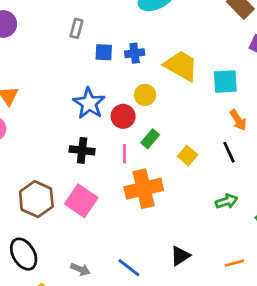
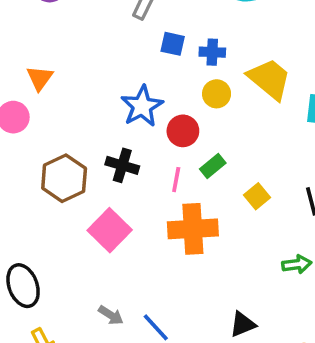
yellow circle: (145, 95) -> (217, 94), moved
brown hexagon: (36, 199) -> (64, 178), moved
black triangle: (180, 256) -> (243, 324), moved
gray arrow: (80, 269) -> (111, 315), moved

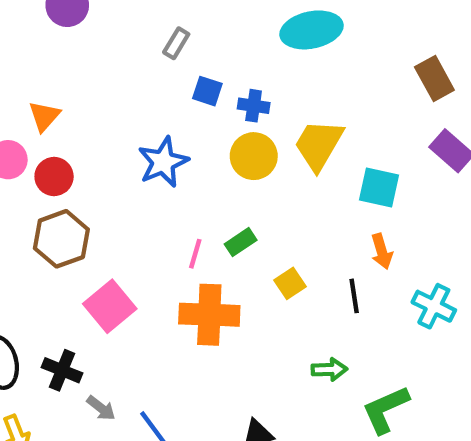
yellow trapezoid: (269, 79) -> (319, 145), turned -105
yellow circle: (217, 94) -> (254, 156), size x1.4
red circle: (183, 131) -> (54, 177), moved
black cross: (122, 165) -> (62, 370), moved

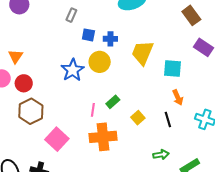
yellow circle: (254, 156) -> (100, 62), moved

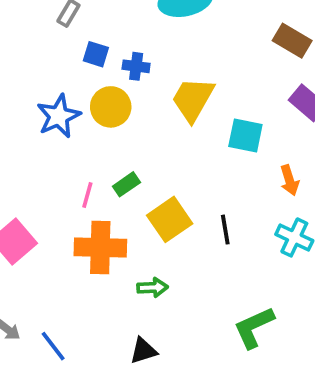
brown rectangle: (191, 15) -> (292, 41), turned -30
orange arrow: (178, 97) -> (289, 180), moved
yellow square: (138, 118) -> (170, 219), size x1.6
green arrow: (161, 155) -> (152, 287), moved

